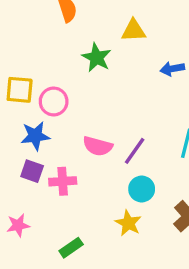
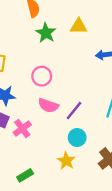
green star: (97, 58) -> (46, 33), moved
pink circle: (54, 101) -> (42, 76), moved
pink cross: (63, 181) -> (22, 129), turned -36

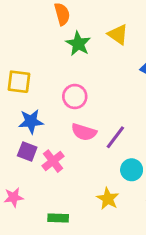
yellow triangle: (79, 26) -> (118, 34), turned 36
cyan circle: (77, 138) -> (132, 170), moved
green rectangle: (25, 175) -> (58, 218), turned 35

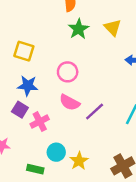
cyan circle: (132, 170) -> (56, 152), moved

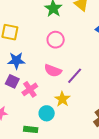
pink circle: (68, 72) -> (56, 40), moved
yellow star: (79, 161) -> (62, 99), moved

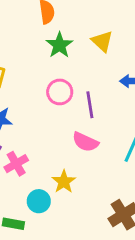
pink semicircle: (53, 71) -> (85, 142), moved
purple line: (75, 76) -> (90, 105), moved, turned -54

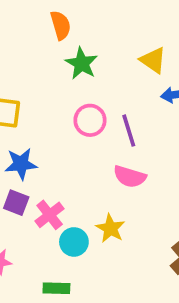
yellow triangle: (102, 41) -> (153, 60), moved
cyan circle: (39, 201) -> (74, 242), moved

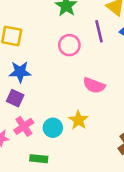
purple line: (129, 131) -> (99, 31), moved
pink cross: (50, 215) -> (24, 126), moved

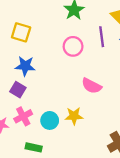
yellow star: (78, 120) -> (74, 116), turned 30

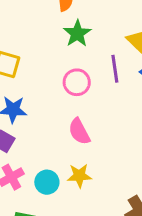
pink semicircle: (92, 86) -> (79, 132), moved, turned 36

